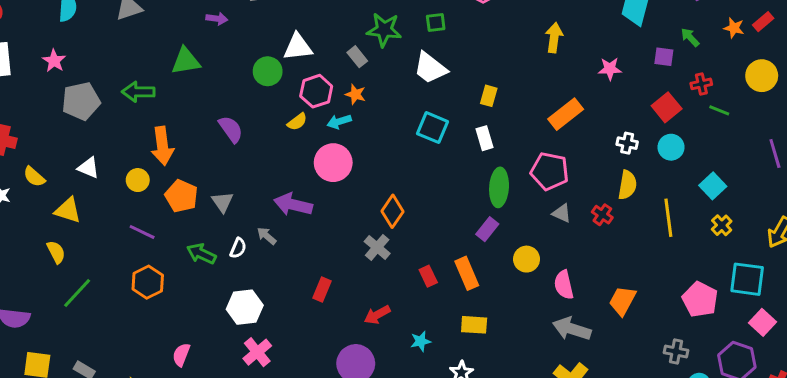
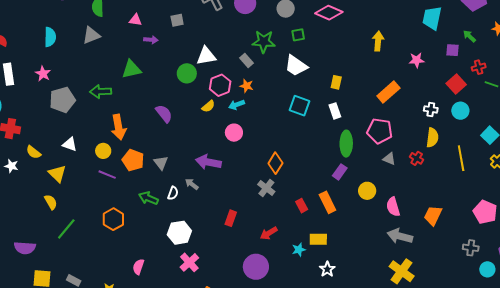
pink circle: (333, 163) -> (234, 133), size x0.7
yellow triangle: (68, 210) -> (57, 174), turned 30
purple line: (142, 232) -> (107, 175), moved
yellow rectangle: (474, 325) -> (318, 239), moved

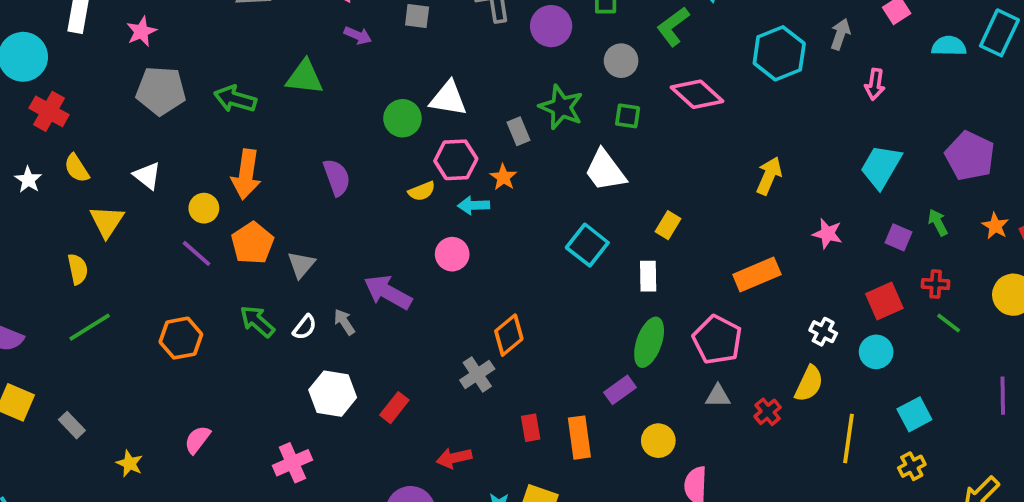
gray triangle: (389, 159) -> (718, 396), turned -40
white hexagon: (179, 233) -> (333, 394), moved

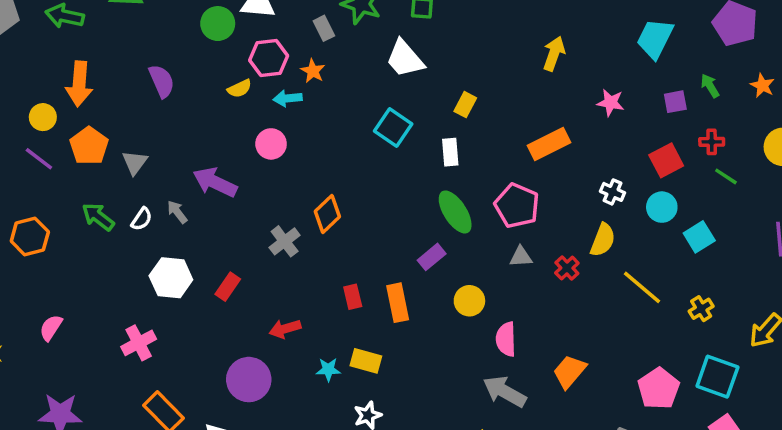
purple square: (899, 237) -> (675, 102), turned -30
green ellipse: (649, 342) -> (455, 212), turned -48
gray cross: (477, 374) -> (285, 241), moved
cyan square: (914, 414) -> (699, 237), moved
yellow line: (849, 438) -> (642, 287), turned -54

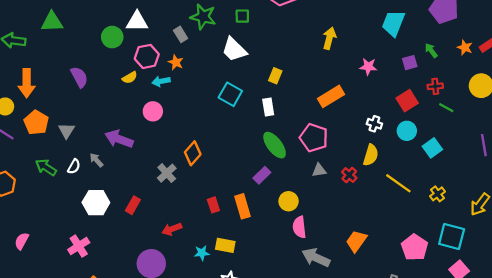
pink semicircle: (506, 339) -> (299, 227), moved

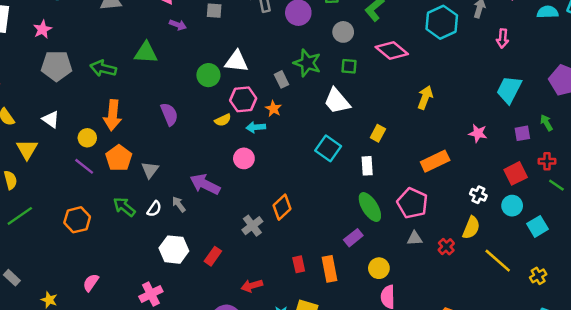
yellow arrow: (329, 38) -> (425, 97), moved

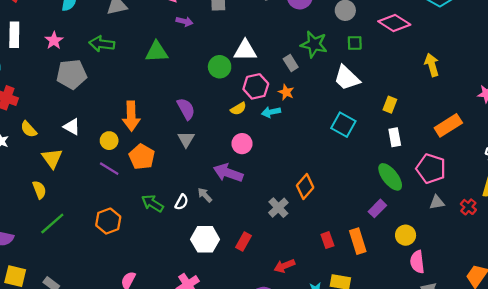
green arrow: (103, 68) -> (102, 44), moved
yellow arrow: (425, 97) -> (432, 65), turned -30
pink circle: (244, 158) -> (242, 144), moved
white rectangle: (367, 166) -> (395, 137), moved
gray triangle: (150, 170) -> (186, 139), moved

